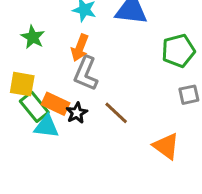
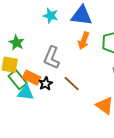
green star: (33, 37) -> (17, 43), moved
orange arrow: (80, 48) -> (84, 41), moved

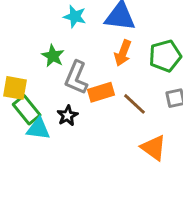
green star: (17, 43) -> (53, 56), moved
orange rectangle: (32, 78) -> (101, 92), moved, turned -42
brown line: (72, 84) -> (135, 104), moved

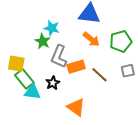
cyan star: (75, 17) -> (52, 28), moved
orange arrow: (123, 53) -> (91, 39), turned -72
orange triangle: (153, 148) -> (76, 107), moved

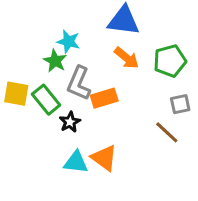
brown line: (99, 75) -> (167, 132), moved
green rectangle: (24, 79) -> (46, 100), moved
cyan triangle: (32, 92) -> (76, 162), moved

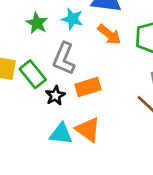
cyan star: (68, 41) -> (72, 19), moved
green star: (55, 61) -> (37, 23), moved
orange rectangle: (104, 98) -> (88, 87), moved

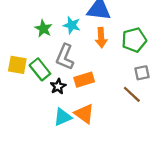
orange arrow: (109, 35) -> (101, 38), turned 48
cyan triangle: (61, 134) -> (63, 117), turned -30

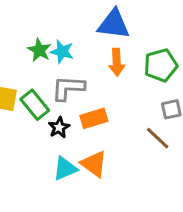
cyan star: (72, 25) -> (62, 52), moved
gray L-shape: (65, 57) -> (68, 88), turned 70

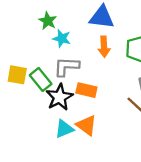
green star: (39, 50) -> (48, 21), moved
orange rectangle: (94, 118) -> (86, 90), turned 30
black star: (59, 128) -> (59, 97), size x1.6

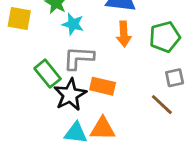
yellow square: (17, 75) -> (19, 18), moved
orange triangle: (86, 125) -> (103, 129), turned -35
cyan triangle: (64, 129) -> (76, 133), turned 30

